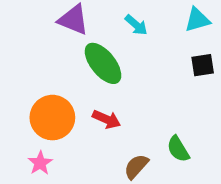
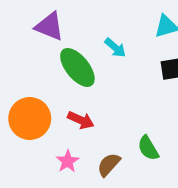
cyan arrow: (136, 25) -> (115, 48), moved
pink star: (40, 163) -> (68, 161), moved

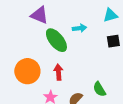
cyan arrow: (115, 48) -> (79, 28), turned -48
red arrow: (81, 120) -> (58, 72), turned -119

